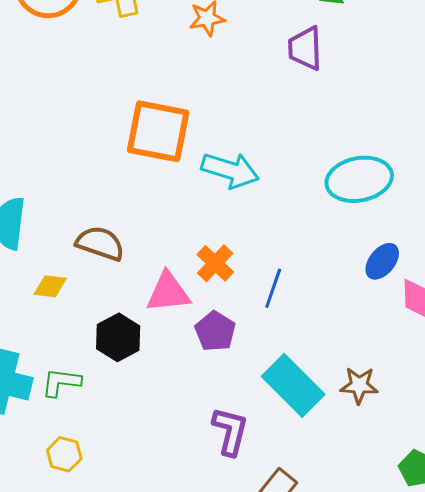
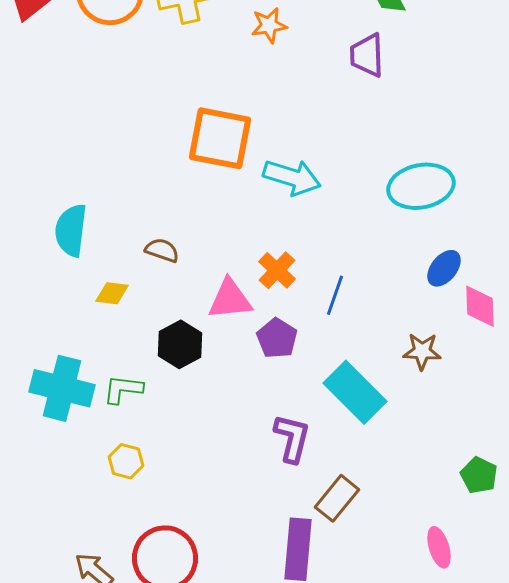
brown semicircle: (100, 243) -> (162, 250), size x0.7
brown star: (359, 385) -> (422, 351), moved

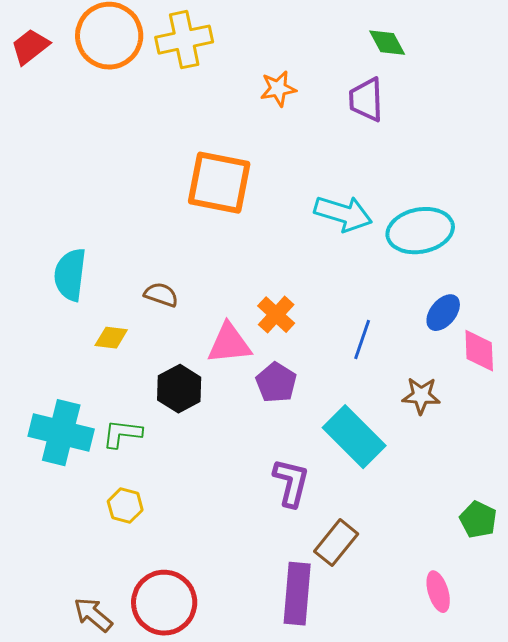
orange star: (269, 25) -> (278, 89), moved
cyan arrow: (292, 177) -> (343, 214), moved
blue line: (335, 295) -> (362, 340), moved

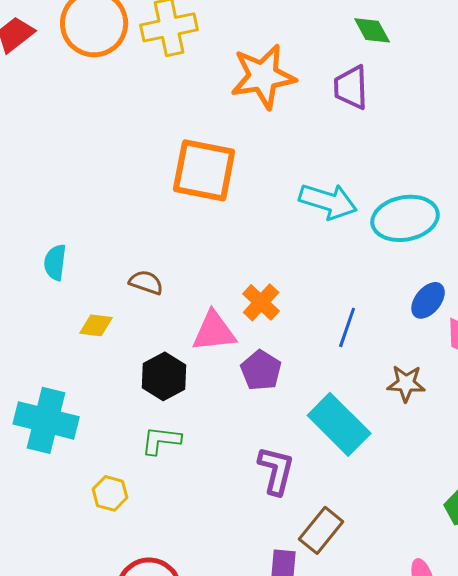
orange star: (278, 89) -> (263, 76), size x1.8
cyan semicircle: (70, 275) -> (55, 262), size x0.7
green L-shape: (122, 434) -> (161, 440), moved

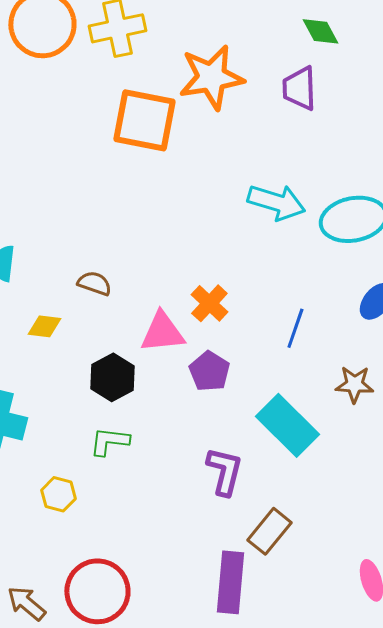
orange square: (204, 170) -> (144, 120), moved

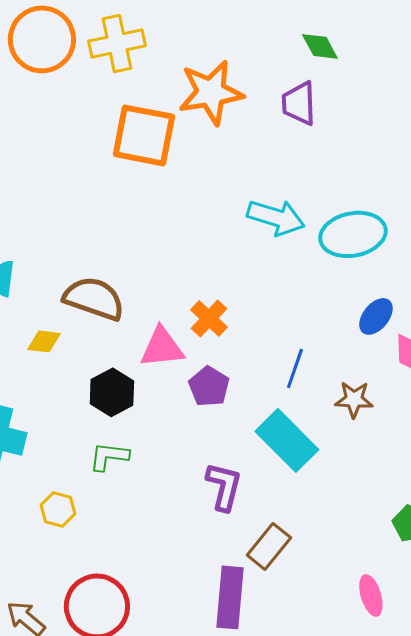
brown semicircle: (94, 283) -> (94, 298), size x1.8
blue line: (295, 328) -> (295, 368), moved

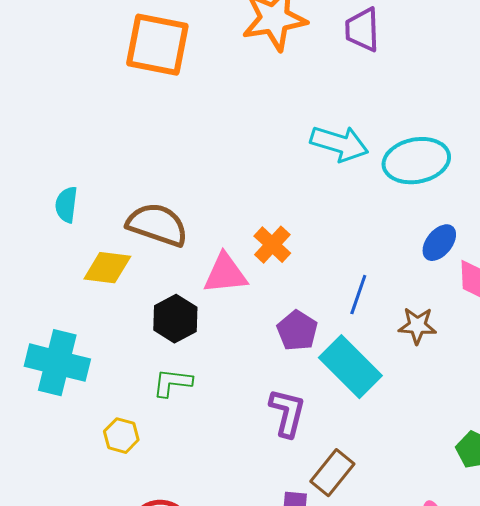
orange square: (144, 135) -> (157, 45), moved
yellow diamond: (44, 341) -> (107, 268), size x1.4
purple pentagon: (209, 386) -> (297, 331), moved

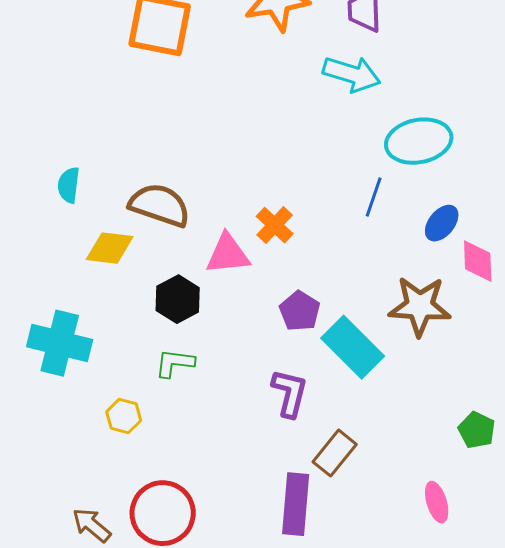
cyan arrow: (339, 144) -> (352, 74), moved
blue line: (358, 295) -> (374, 197), moved
brown star: (417, 326) -> (420, 306), size x1.6

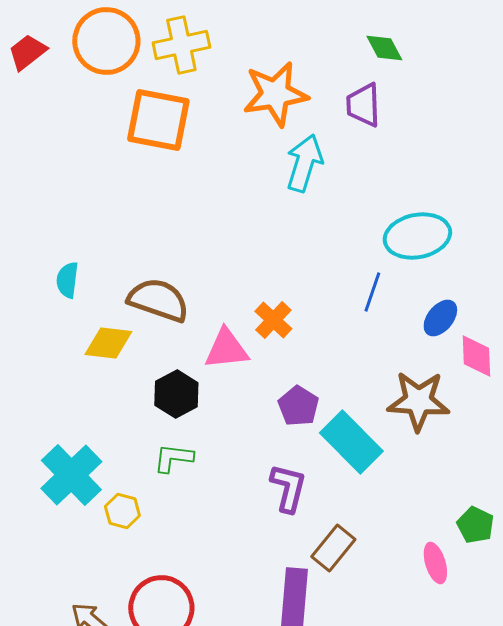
cyan arrow: (352, 74) -> (304, 163), moved, turned -90
cyan cross: (60, 343) -> (71, 475), moved, turned 32
pink ellipse: (437, 502) -> (435, 563), moved

